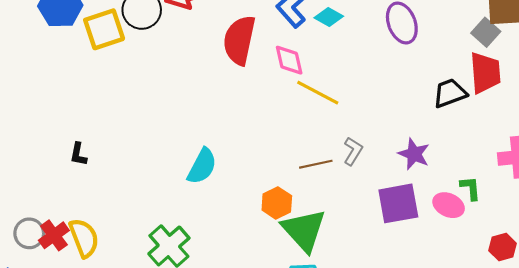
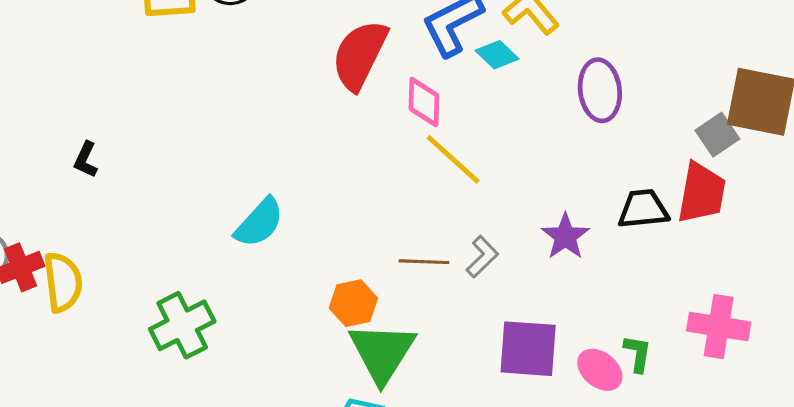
purple star: (414, 154) -> (565, 236), moved

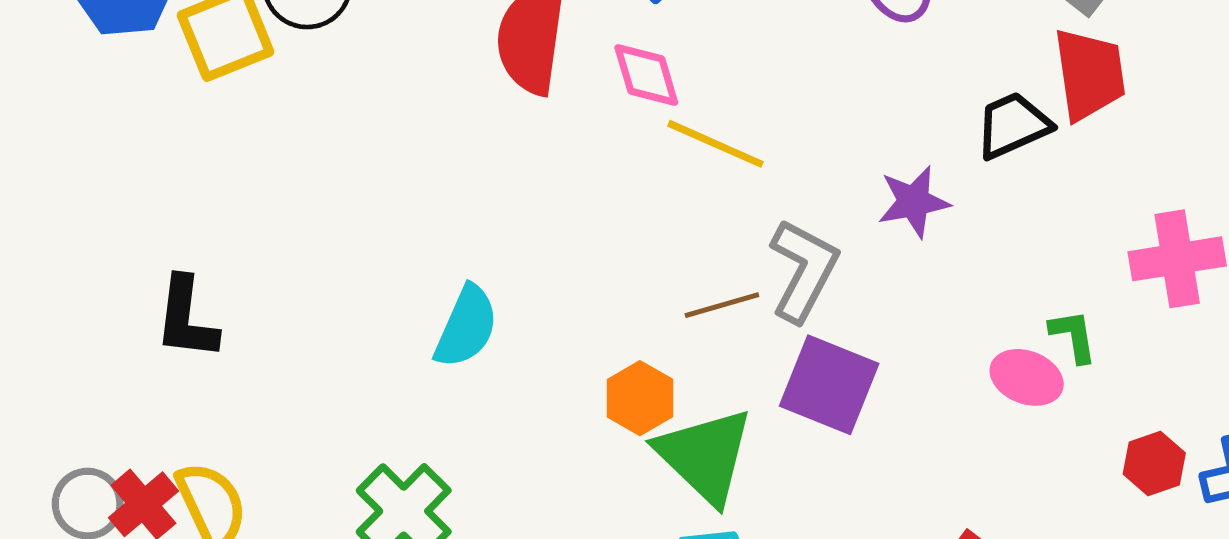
black L-shape: (86, 160) -> (186, 318), size x1.6
purple star: (565, 236) -> (914, 202), turned -30
gray L-shape: (482, 257) -> (804, 270), size x1.6
purple square: (528, 349) -> (829, 385), moved, turned 36

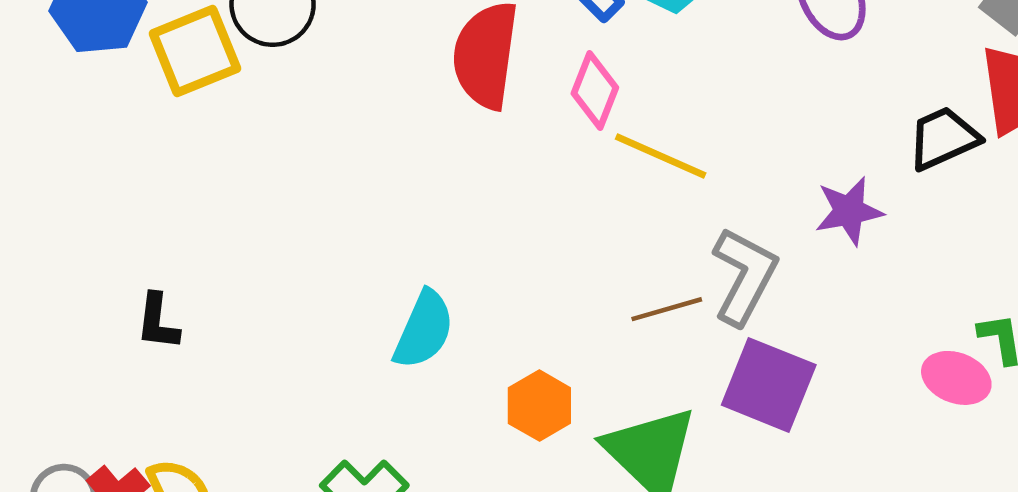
pink diamond: (646, 75) -> (595, 91), turned 38
black L-shape: (186, 318) -> (158, 322), size x0.7
orange hexagon: (640, 398) -> (539, 406), moved

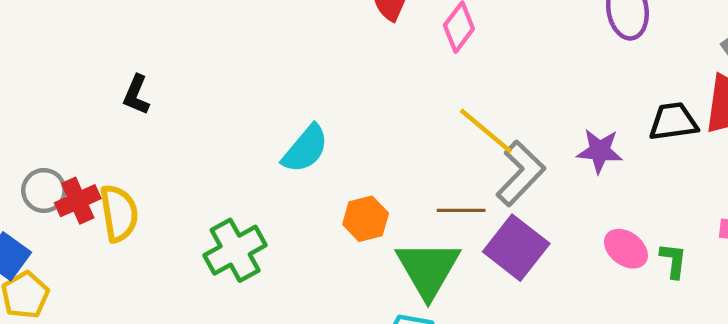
yellow line: (661, 156) -> (486, 131), moved
brown line: (667, 309) -> (461, 210), moved
pink ellipse: (956, 378) -> (626, 249), moved

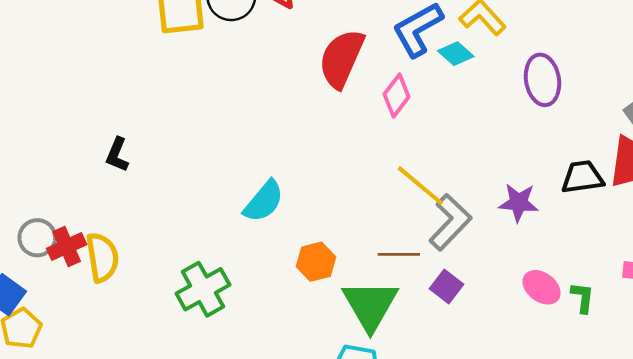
purple square: (516, 248) -> (446, 287), size x0.6

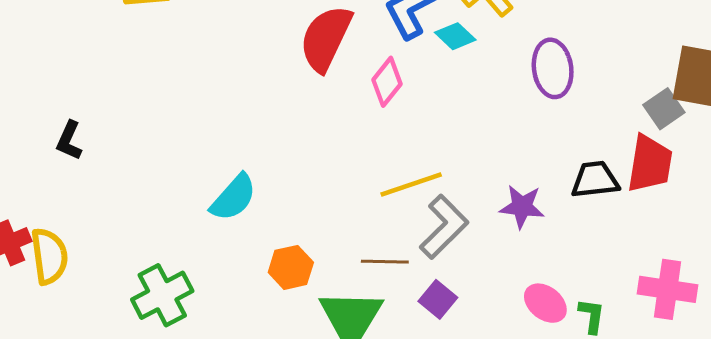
yellow line: (420, 186) -> (411, 184), turned -60

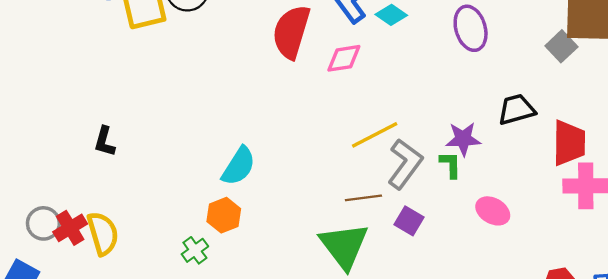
pink diamond: (387, 82) -> (344, 58), turned 51
red trapezoid: (650, 164) -> (569, 143), moved
orange hexagon: (291, 267) -> (224, 215), moved
green cross: (162, 295) -> (195, 250), size x0.6
green L-shape: (592, 316) -> (451, 165), moved

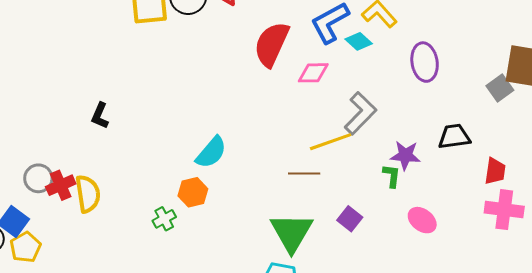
red trapezoid: (569, 143) -> (495, 171), size x0.7
gray L-shape: (405, 164) -> (360, 113), moved
brown line: (363, 198) -> (304, 174), moved

